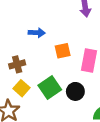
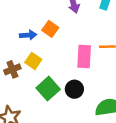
orange square: (63, 51) -> (50, 29), moved, turned -35
yellow square: (22, 88) -> (33, 61), moved

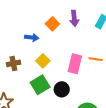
orange square: (50, 29) -> (52, 24), moved
yellow square: (33, 61) -> (43, 61), moved

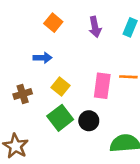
orange square: (52, 24) -> (53, 23), moved

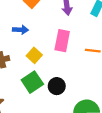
pink rectangle: (102, 86) -> (62, 41), moved

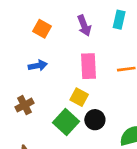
yellow square: (34, 55) -> (79, 97), moved

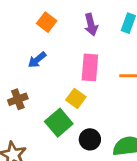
blue arrow: (38, 66) -> (37, 60), turned 144
black circle: (95, 120) -> (90, 139), moved

